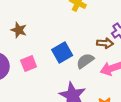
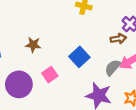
gray semicircle: (85, 61) -> (113, 68), moved

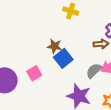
brown star: (33, 45) -> (54, 46), moved

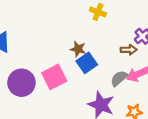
pink square: (34, 73) -> (54, 77), size x1.5

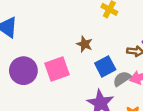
blue square: (87, 63) -> (105, 66), moved

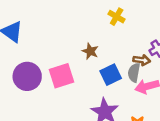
gray semicircle: (122, 79) -> (134, 73), moved, turned -48

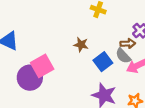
gray semicircle: (134, 73) -> (123, 56), turned -42
pink square: (61, 76) -> (42, 66), moved

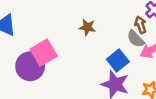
brown arrow: (128, 44) -> (141, 25), turned -104
blue square: (103, 62) -> (118, 60), moved

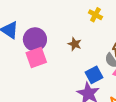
purple circle: (30, 66) -> (35, 39), moved

